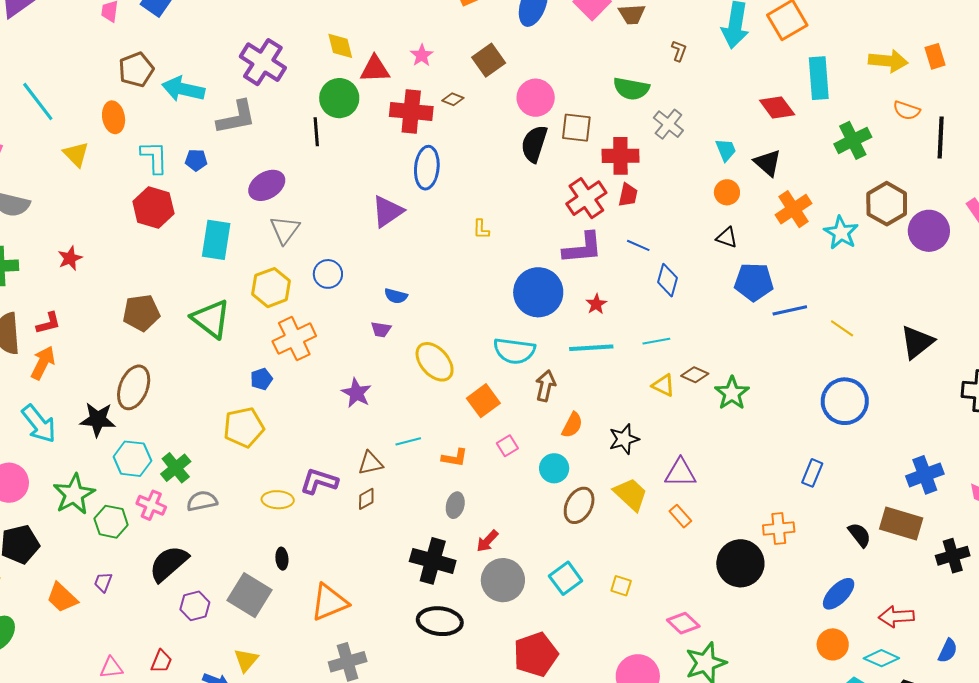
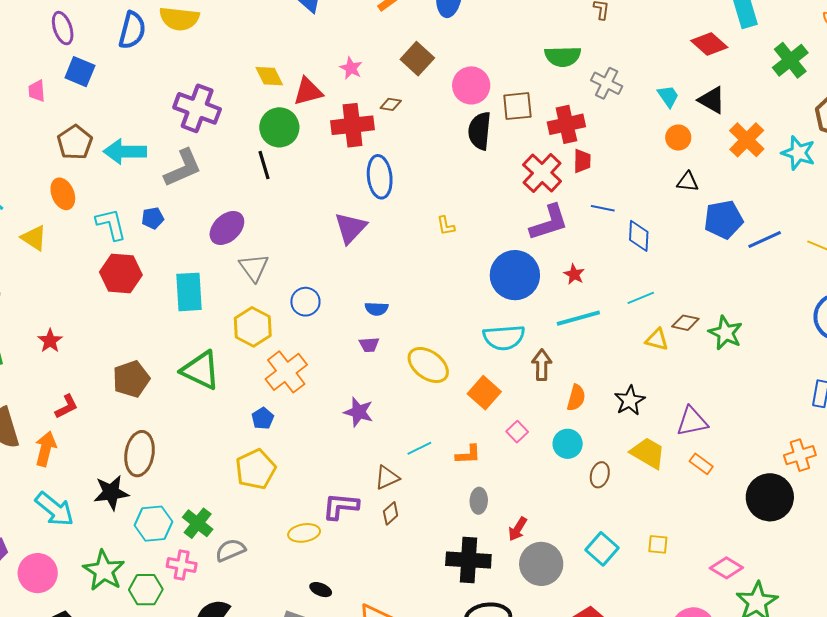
red L-shape: (48, 323) -> (67, 406), moved
brown ellipse: (579, 505) -> (600, 475), size x0.7
black ellipse: (282, 559) -> (321, 590), turned -50

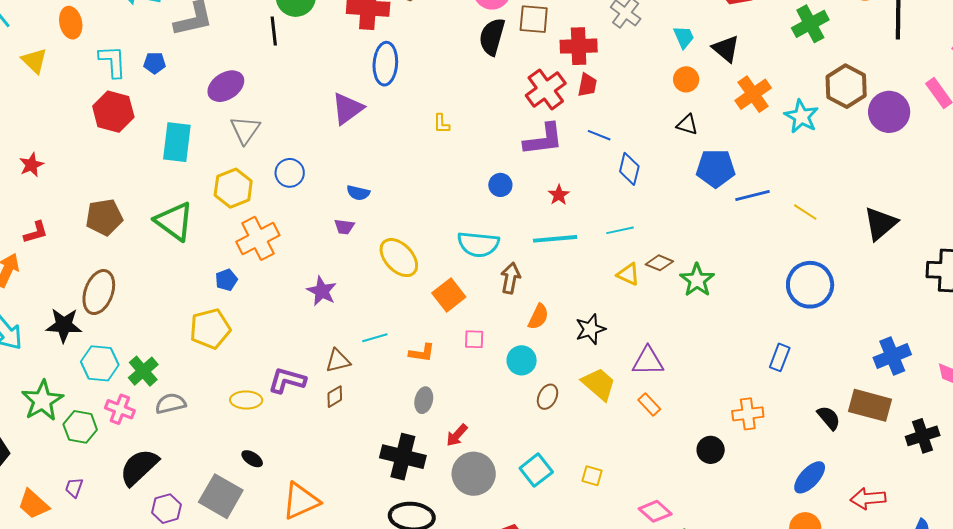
blue circle: (515, 275) -> (500, 185), size x0.5
pink square: (517, 432) -> (474, 339), turned 35
black circle: (770, 497) -> (711, 450), size x0.6

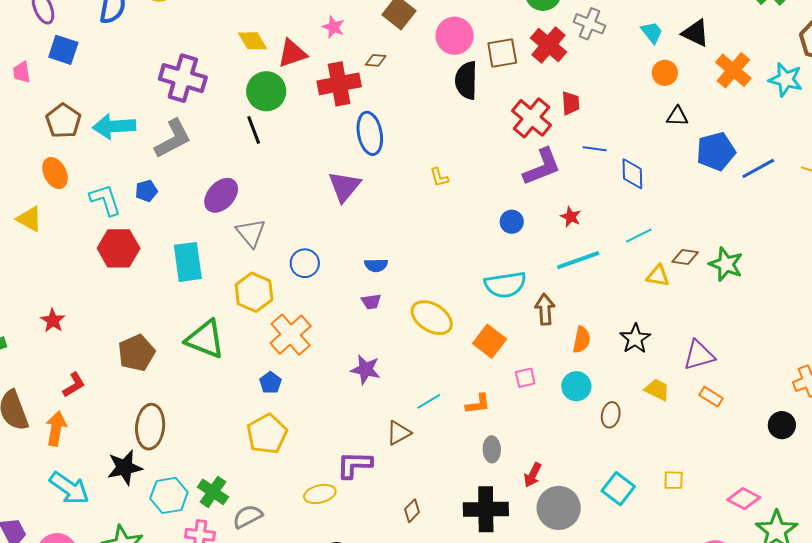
red cross: (579, 46) -> (548, 45), moved, turned -33
yellow trapezoid: (599, 384) -> (657, 390), size x0.7
brown diamond: (335, 397) -> (412, 511), moved

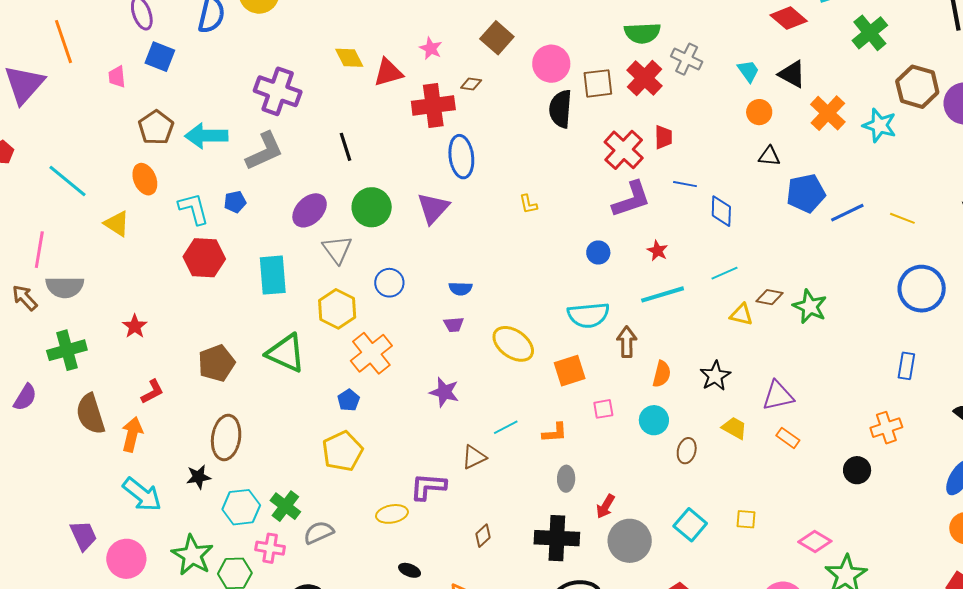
green circle: (266, 91) -> (372, 207), moved
orange square: (490, 341) -> (570, 371), turned 32
black star: (125, 467) -> (198, 477), size x0.7

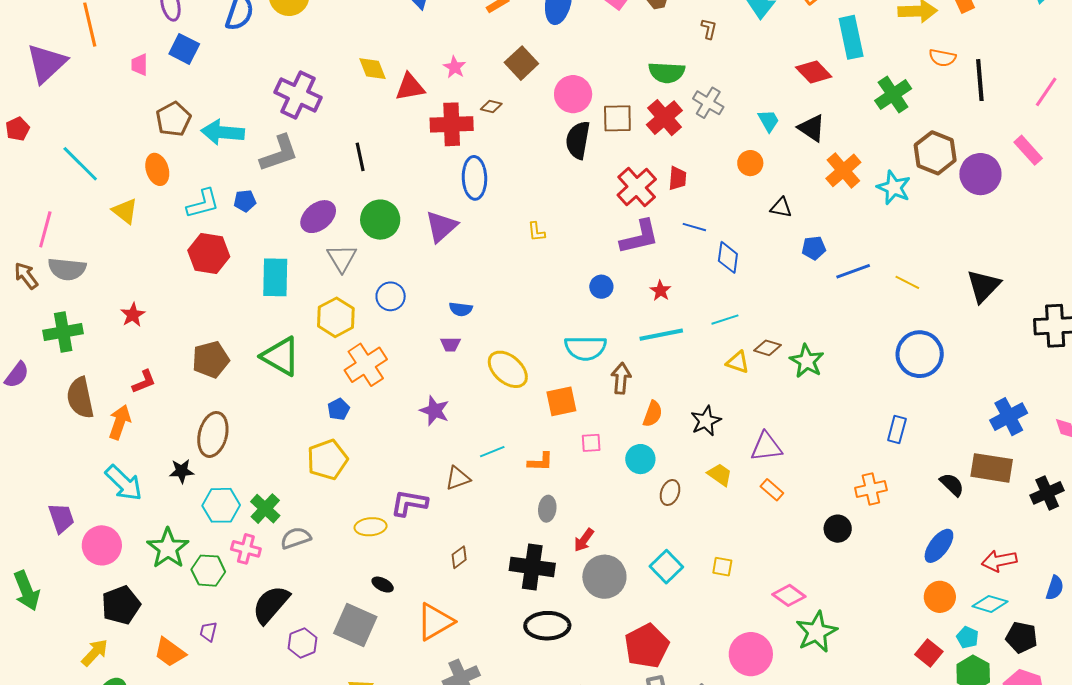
orange circle: (759, 112) -> (750, 163), moved
blue pentagon: (806, 193) -> (814, 248), size x0.6
cyan L-shape: (194, 209) -> (203, 204), turned 84

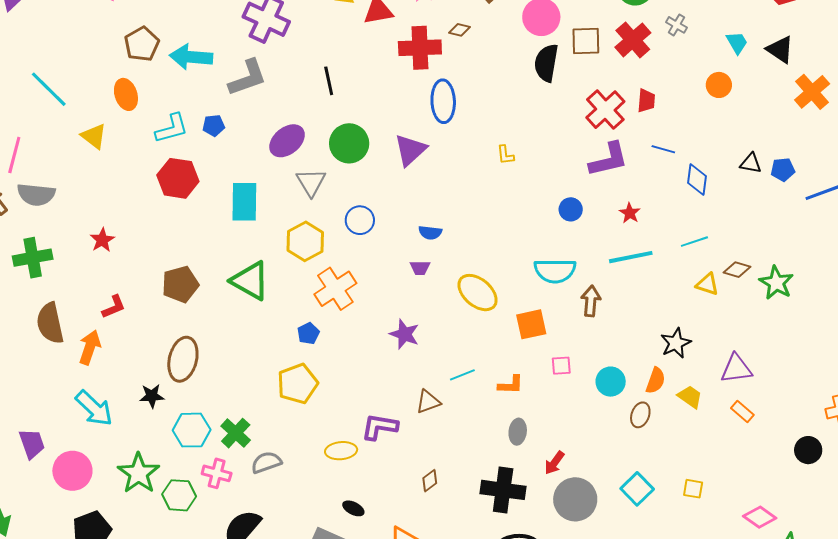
gray cross: (708, 103) -> (676, 25), size x0.7
black triangle: (781, 208) -> (751, 163), moved
orange semicircle: (653, 414) -> (656, 381), moved

